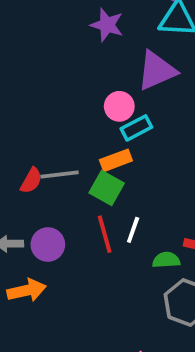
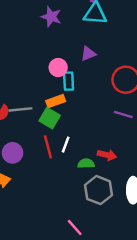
purple triangle: (157, 71) -> (88, 54), moved, size x0.6
cyan rectangle: (136, 128) -> (69, 81), turned -66

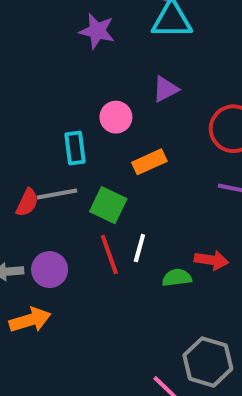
cyan rectangle: (69, 81) -> (75, 148), moved
orange rectangle: (56, 101) -> (149, 162), moved
gray hexagon: (98, 190) -> (208, 362), moved

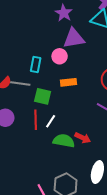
purple triangle: (166, 89) -> (74, 38), moved, size x1.6
green square: (108, 205) -> (43, 96), turned -30
green semicircle: (177, 278) -> (64, 141), size x1.5

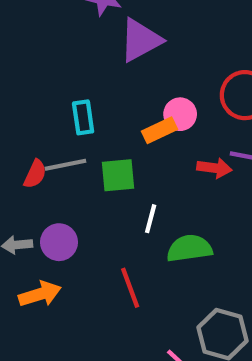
pink circle: (60, 56) -> (180, 114), moved
red line: (36, 120) -> (130, 288), moved
red arrow: (83, 138) -> (214, 168), moved

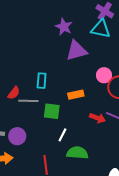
pink circle: (180, 114) -> (104, 75), moved
red semicircle: (35, 174) -> (14, 93), moved

